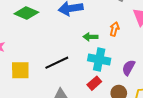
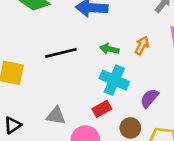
black line: (57, 63) -> (61, 53), moved

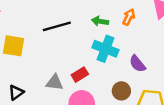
purple semicircle: (149, 98) -> (137, 64), turned -78
red rectangle: (102, 109) -> (80, 75), moved

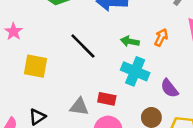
black line: (57, 26) -> (83, 46), turned 60
red rectangle: (80, 75) -> (107, 99), turned 42

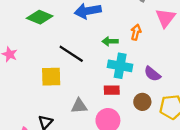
yellow square: (35, 66) -> (51, 77), moved
red rectangle: (107, 99) -> (112, 90), moved

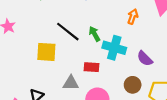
green arrow: (110, 41) -> (94, 34), moved, turned 56
red rectangle: (112, 90) -> (92, 67), moved

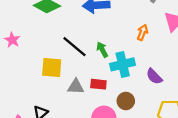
cyan cross: (114, 48) -> (123, 64), turned -30
gray triangle: (71, 83) -> (76, 87), moved
brown circle: (133, 85) -> (126, 101), moved

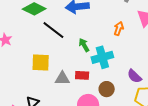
black line: (75, 47) -> (53, 30), moved
purple semicircle: (154, 76) -> (134, 76), moved

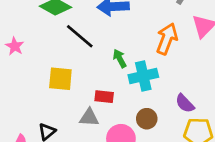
orange arrow: (119, 29) -> (167, 39), size x1.6
red rectangle: (82, 75) -> (104, 97), moved
gray triangle: (62, 78) -> (89, 118), moved

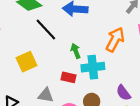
yellow square: (60, 79) -> (27, 62), turned -36
red rectangle: (104, 97) -> (68, 77), moved

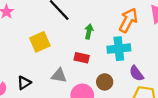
green arrow: (76, 51) -> (89, 31), turned 32
cyan cross: (93, 67) -> (119, 49), moved

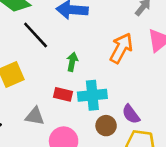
cyan cross: (119, 49) -> (92, 95), moved
brown circle: (105, 82) -> (106, 126), moved

